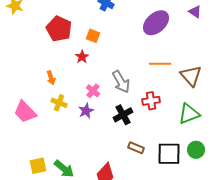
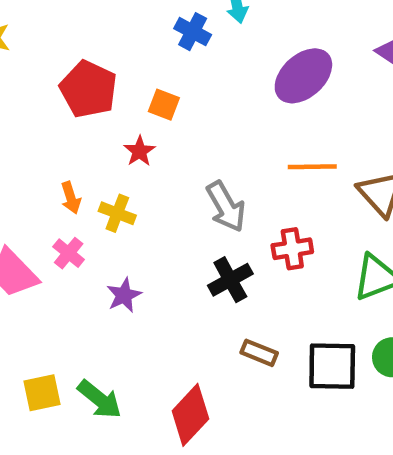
pink cross: (93, 91) -> (69, 253), moved
yellow cross: (59, 103) -> (117, 213), moved
purple star: (86, 111) -> (124, 295), moved

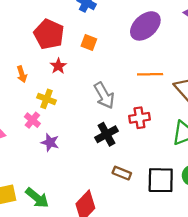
red pentagon: (89, 89) -> (49, 34), moved
orange square: (164, 105) -> (89, 42), moved
orange arrow: (71, 198) -> (22, 74), moved
pink cross: (69, 253) -> (32, 120), moved
purple star: (124, 295) -> (50, 142), turned -30

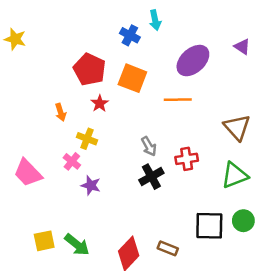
orange square: (89, 42) -> (132, 78), size x1.6
orange line: (150, 74) -> (178, 100), moved
gray arrow: (104, 95) -> (149, 146), moved, size x0.7
brown rectangle: (122, 173) -> (168, 248), moved

